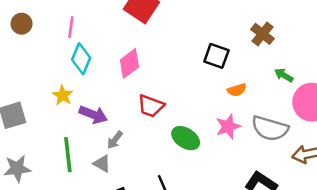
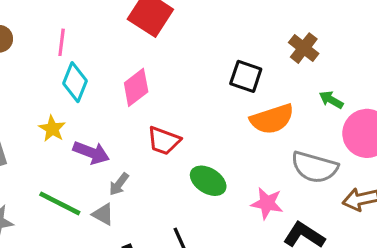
orange semicircle: (237, 90) -> (272, 119), size x1.8
pink star: (228, 126) -> (267, 203), moved, turned 30
green line: (68, 155) -> (60, 203), turned -56

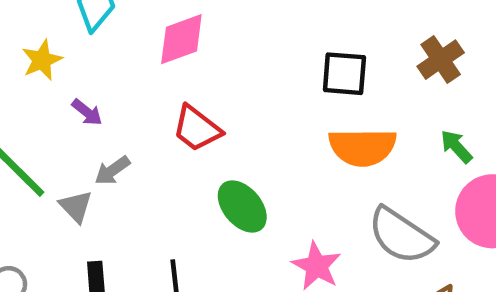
black square: (246, 76) -> (344, 74), turned -32
purple arrow: (91, 153) -> (87, 112), size x0.6

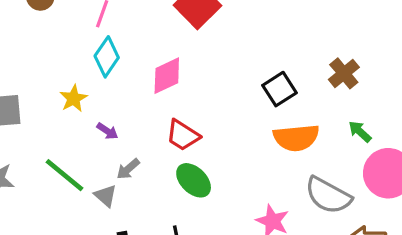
black square: (344, 74) -> (279, 89), turned -32
green ellipse: (242, 207) -> (194, 180), moved

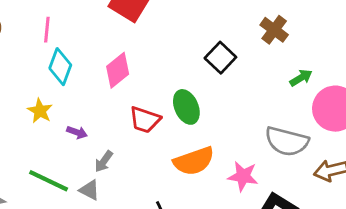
green arrow: (360, 132) -> (301, 78), turned 120
orange semicircle: (296, 138) -> (194, 161), moved
green ellipse: (194, 180) -> (186, 107), moved, turned 36

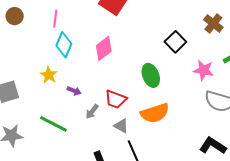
red trapezoid: (145, 120) -> (116, 99), moved
pink star: (243, 176) -> (204, 70), moved
gray triangle: (89, 190) -> (121, 126), moved

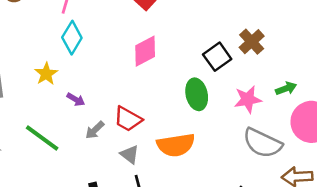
brown cross: (213, 24) -> (252, 42), moved
pink diamond: (104, 48) -> (145, 51), moved
pink star: (204, 70) -> (248, 99), turned -30
green ellipse: (151, 75) -> (197, 94), moved

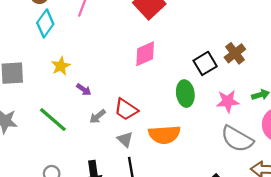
cyan diamond: (72, 38) -> (45, 23), moved

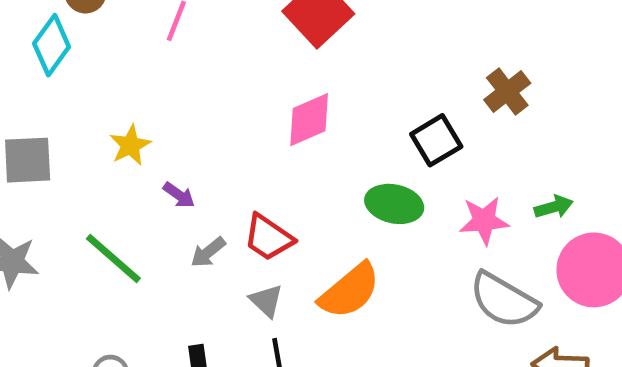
cyan diamond: (45, 23) -> (52, 45), moved
brown cross: (235, 53) -> (507, 91), moved
green ellipse: (185, 94) -> (394, 204), turned -70
orange semicircle: (164, 135) -> (350, 291), turned -36

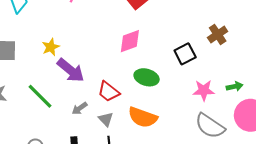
purple arrow: (179, 195) -> (71, 70), size x2.0
green ellipse: (394, 204) -> (147, 77), moved
gray arrow: (208, 252) -> (80, 108), moved
orange semicircle: (350, 291) -> (143, 117), turned 56

